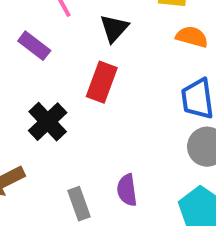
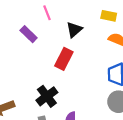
black cross: (48, 122) -> (47, 96), moved

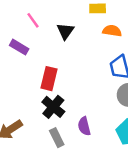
red rectangle: (64, 59) -> (49, 79), moved

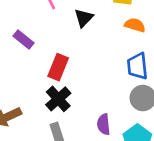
purple rectangle: (19, 47) -> (23, 39), moved
purple semicircle: (84, 126) -> (104, 124), moved

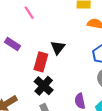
black triangle: (84, 18) -> (58, 48), moved

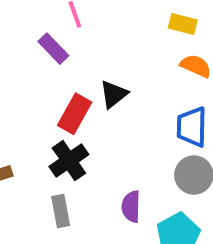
purple rectangle: (12, 44) -> (53, 49), moved

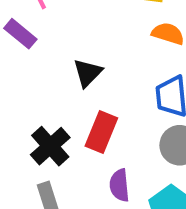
red rectangle: (75, 114) -> (101, 132), moved

